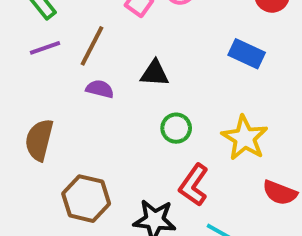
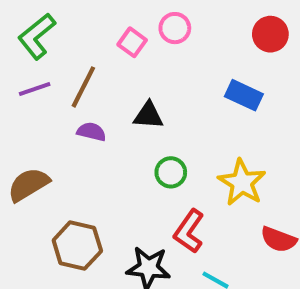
brown semicircle: (39, 140) -> (28, 185), turned 45

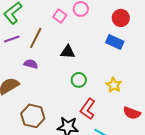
red circle: (270, 34) -> (121, 18), moved
purple semicircle: (92, 132) -> (31, 64), moved
yellow star: (242, 183) -> (114, 85), size x0.7

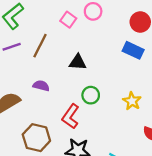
purple semicircle: (31, 64) -> (41, 86), moved
red L-shape: (88, 109) -> (71, 116), moved

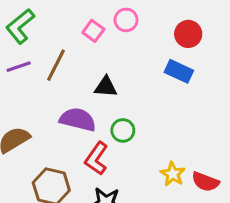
purple semicircle: (41, 86) -> (78, 120), moved, size x1.6
yellow star: (132, 101) -> (173, 174), moved

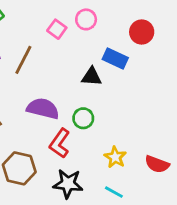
blue rectangle: (179, 71) -> (115, 58), moved
black triangle: (106, 87) -> (92, 77), moved
yellow star: (173, 174) -> (115, 157), moved

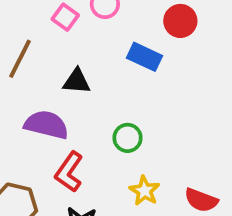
black triangle: (92, 77) -> (77, 81), moved
green circle: (83, 118) -> (128, 138), moved

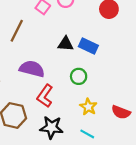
blue rectangle: (145, 57) -> (88, 46), moved
black triangle: (77, 81) -> (66, 44), moved

